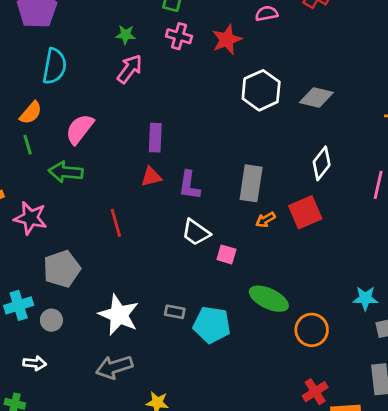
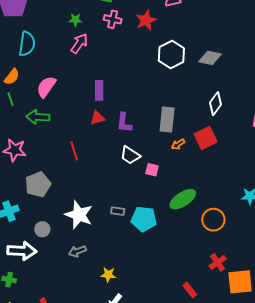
green ellipse: (269, 299) -> (183, 199), turned -56
gray circle: (51, 320) -> (42, 229), moved
white arrow: (35, 363) -> (22, 251), size x1.8
gray arrow: (114, 367) -> (77, 251), size x0.7

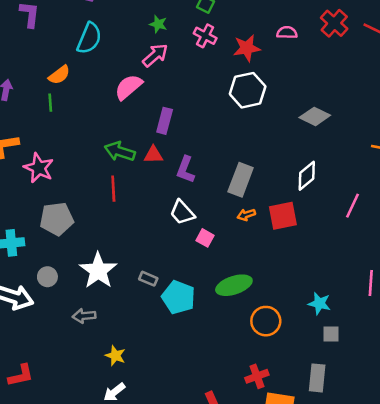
white hexagon: (171, 55) -> (248, 90), moved
pink semicircle: (46, 87) -> (129, 87), moved
green arrow: (38, 117) -> (120, 151), moved

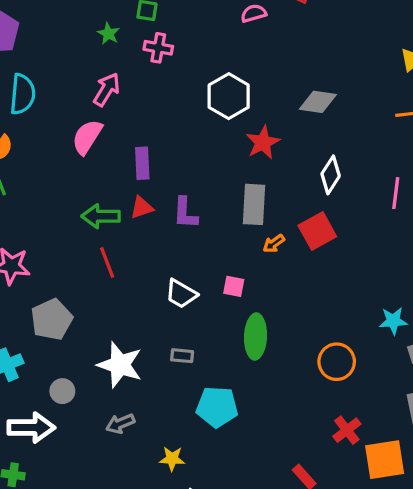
green star: (158, 24) -> (108, 34), moved, turned 30
red star: (247, 48) -> (263, 142), moved
white trapezoid: (182, 212) -> (181, 294), moved
green ellipse: (234, 285) -> (256, 337), moved, turned -52
cyan pentagon: (178, 297) -> (217, 407), moved

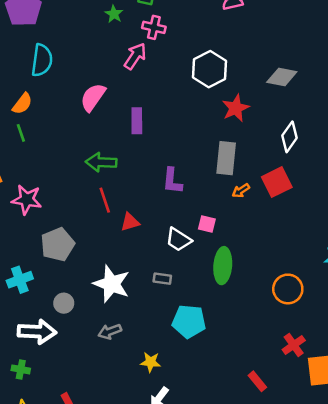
pink arrow: (107, 89) -> (135, 56), moved
red triangle: (142, 207) -> (130, 222), moved
purple L-shape: (185, 213) -> (172, 181), moved
white trapezoid: (181, 294) -> (178, 240), moved

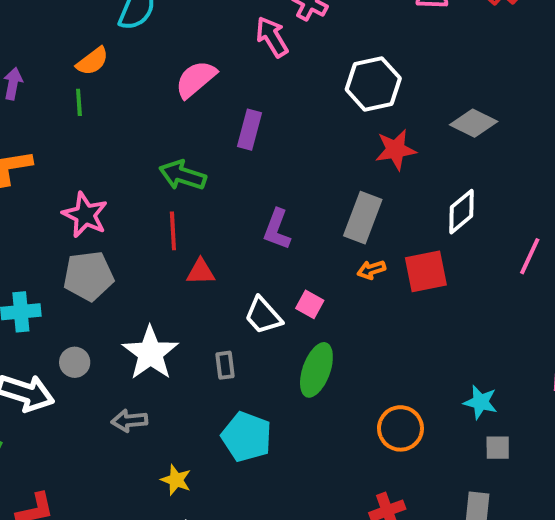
pink arrow: (135, 56) -> (272, 37), turned -80
pink star: (27, 200) -> (85, 215), moved
gray rectangle: (162, 279) -> (225, 365), turned 60

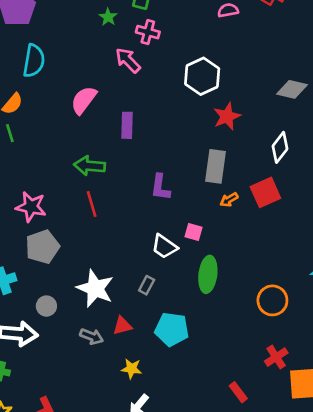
gray diamond: (474, 123) -> (292, 89), moved
red triangle: (201, 272) -> (122, 326), moved
gray rectangle: (225, 365) -> (147, 285), turned 48
gray arrow: (129, 421) -> (92, 336), turned -140

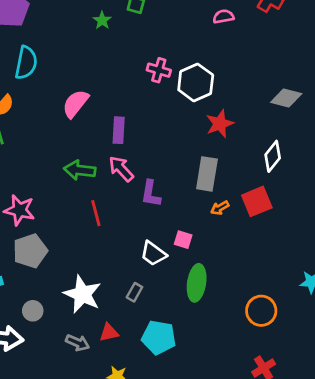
pink cross: (148, 32) -> (159, 70), moved
pink arrow: (128, 60) -> (121, 169), moved
red line: (92, 204) -> (96, 213), moved

